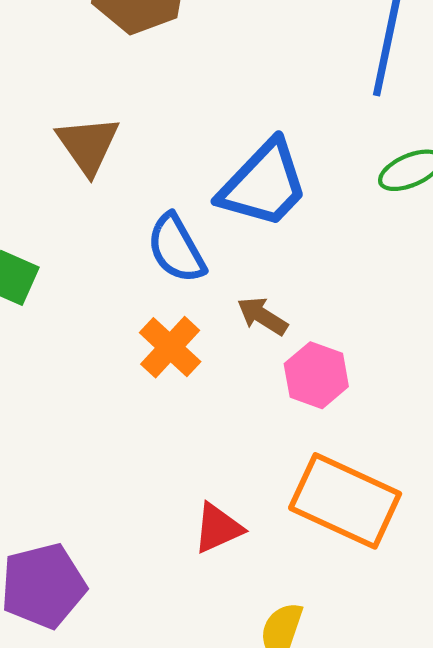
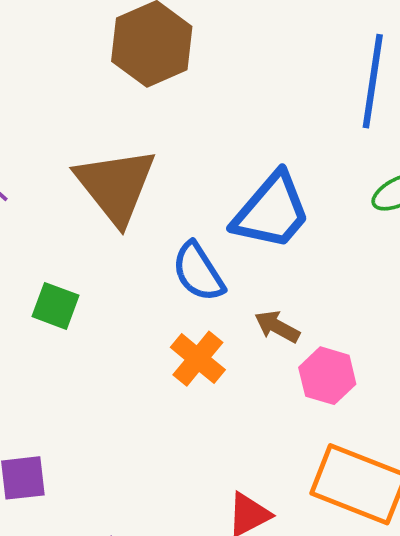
brown triangle: (88, 145) -> (116, 186), size x1.5

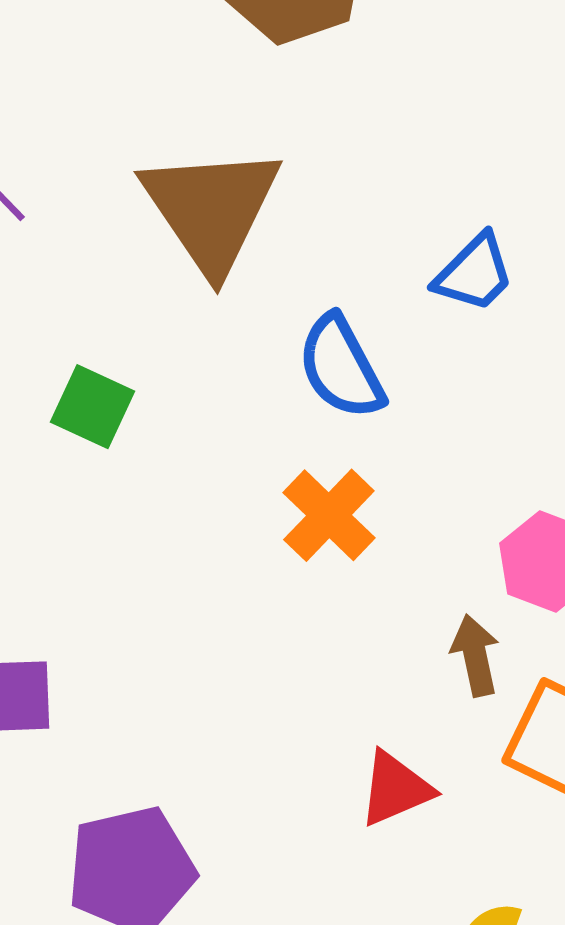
blue trapezoid: (272, 211) -> (474, 273), size x0.6
brown arrow: (277, 327) -> (475, 655), moved, turned 45

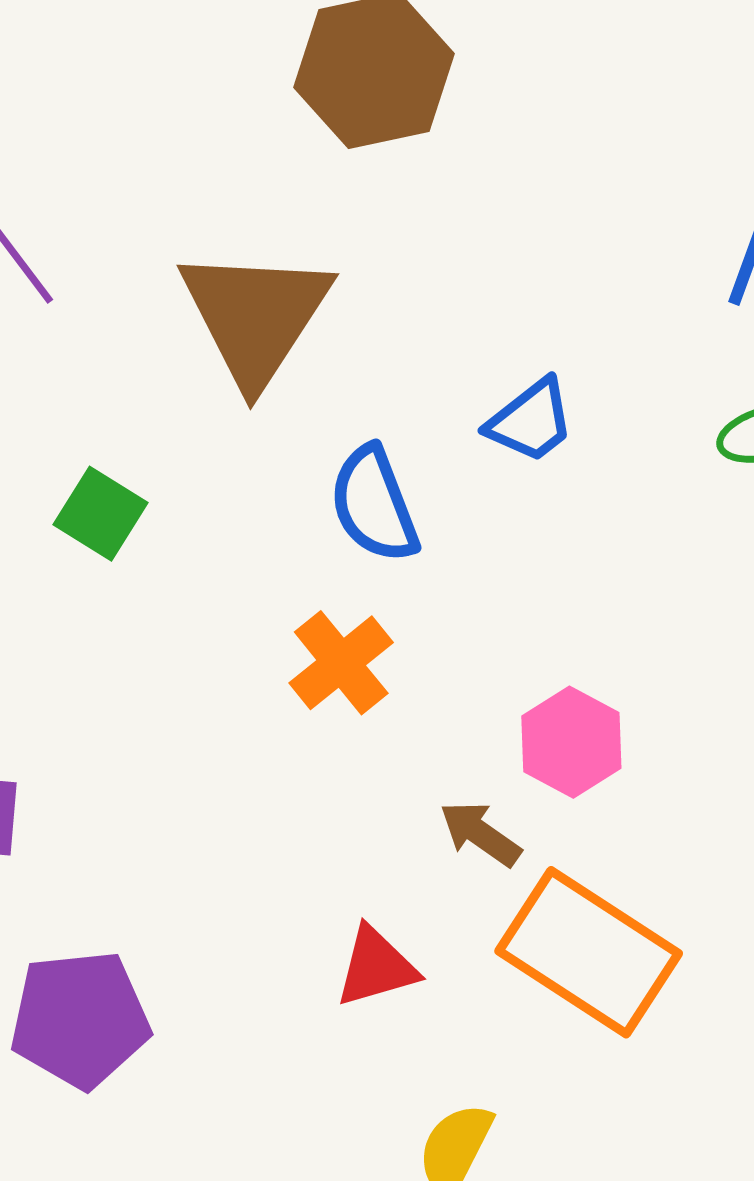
brown arrow: (475, 655) -> (480, 834), turned -50

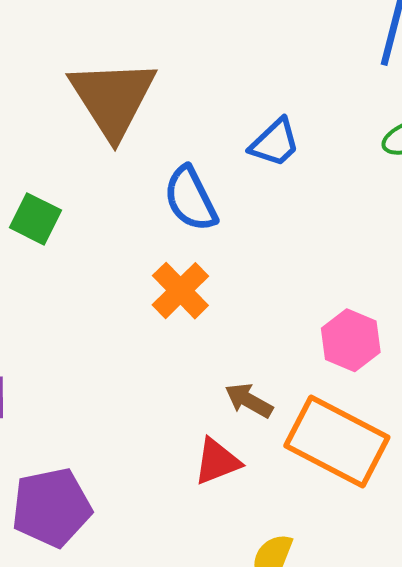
pink hexagon: (571, 742) -> (351, 340), moved
brown arrow: (480, 834) -> (249, 401), moved

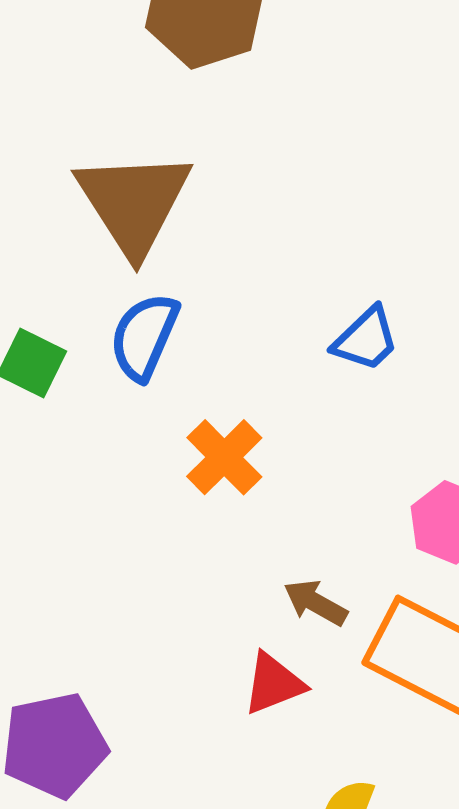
blue trapezoid: (275, 143) -> (366, 339), moved
blue semicircle: (190, 199) -> (144, 337), moved, turned 50

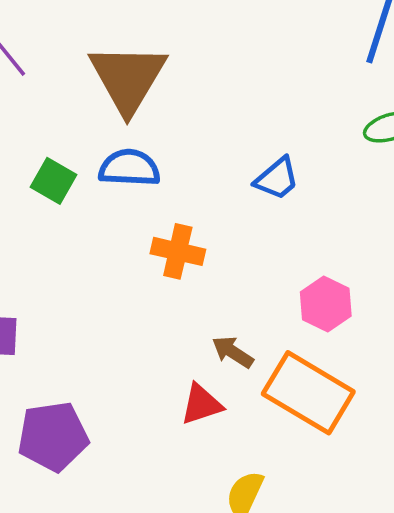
blue semicircle: (144, 337) -> (129, 168), turned 66
orange cross: (224, 457) -> (178, 251), turned -36

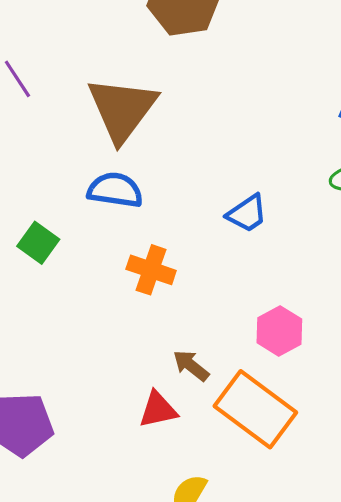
green square: (54, 181) -> (38, 243), moved

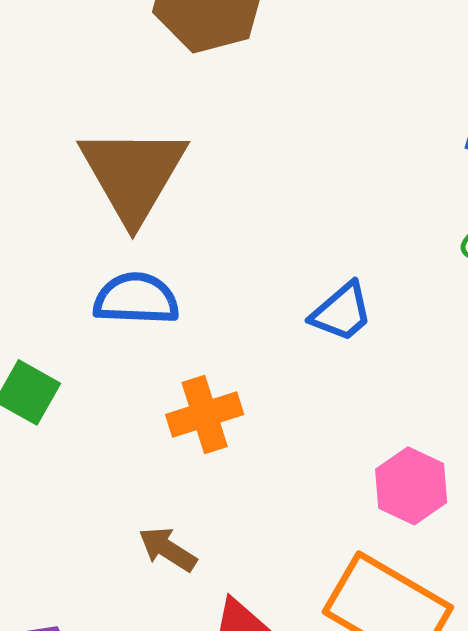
orange cross: (151, 270) -> (205, 414), turned -30
brown arrow: (191, 366) -> (168, 549), moved

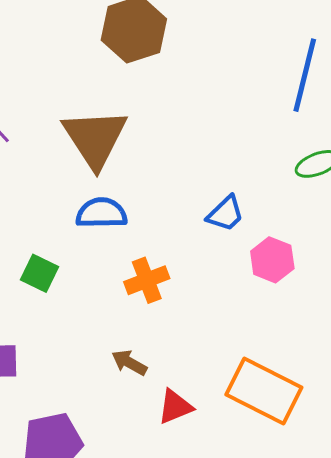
pink hexagon: (411, 486) -> (272, 260), moved

